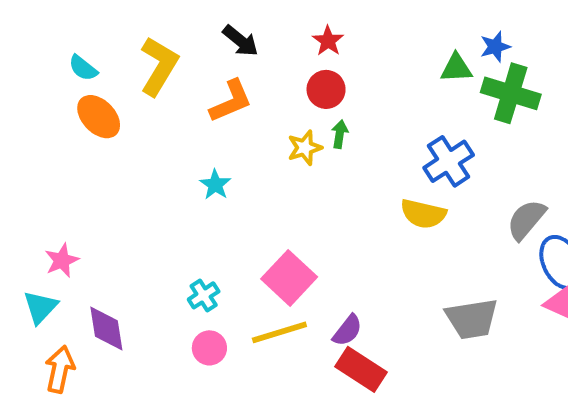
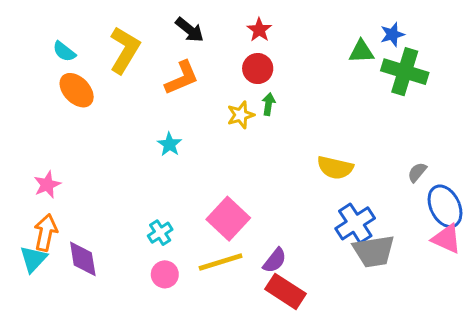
blue cross: (449, 161) -> (355, 223), moved
gray semicircle: (526, 220) -> (417, 172), size x0.6
pink star: (62, 260) -> (47, 185), moved
cyan triangle: (40, 307) -> (33, 259), moved
orange arrow: (60, 369) -> (46, 233), moved

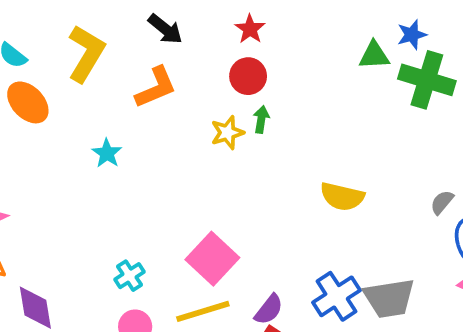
cyan star: (169, 144) -> (107, 153), moved
blue cross: (355, 223) -> (337, 296), moved

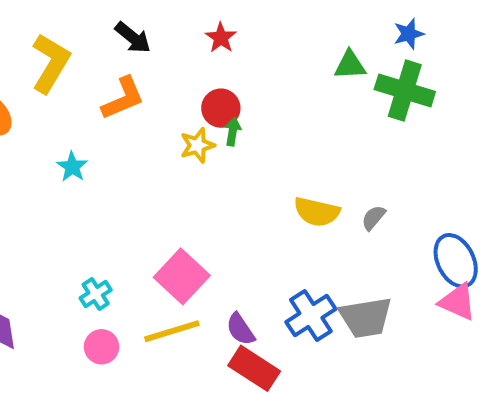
blue star: (412, 35) -> (409, 34), moved
red circle: (248, 76) -> (221, 108), moved
gray semicircle: (442, 202) -> (373, 218), moved
purple semicircle: (269, 310) -> (240, 329), turned 108

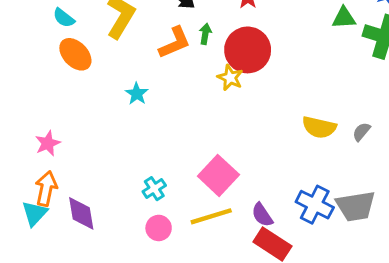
red circle: (221, 108) -> (248, 50), size x1.6
green arrow: (233, 132) -> (205, 34), moved
yellow star: (197, 145) -> (230, 78), turned -30
blue cross: (311, 316) -> (315, 205), turned -30

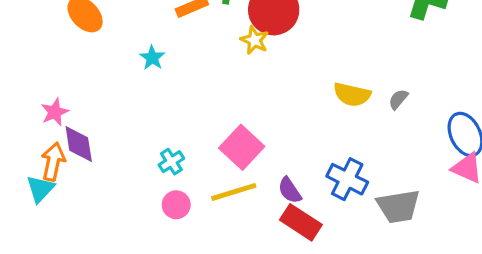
gray trapezoid: (356, 206) -> (398, 206), moved
purple diamond: (81, 213) -> (79, 144), moved

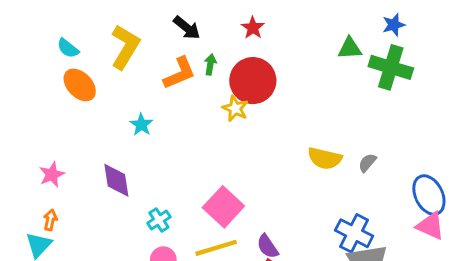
purple diamond: (79, 144) -> (116, 180), moved
orange arrow: (53, 162) -> (50, 220), size x0.6
blue cross: (347, 179) -> (354, 233), moved

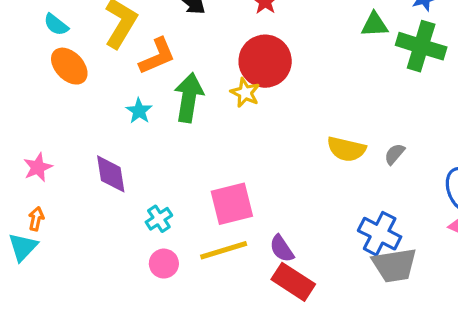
green arrow: (210, 64) -> (189, 98), moved, size x2.0
orange L-shape: (179, 73) -> (157, 56), moved
pink square: (223, 207) -> (232, 204), turned 33

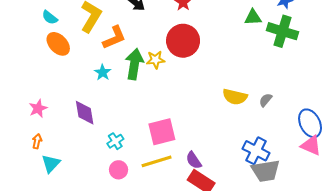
yellow star: (245, 93) -> (156, 60), moved, turned -30
cyan triangle: (23, 247) -> (51, 163), moved

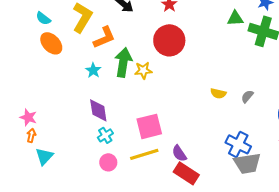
yellow star: (156, 60) -> (143, 70), moved
yellow semicircle: (235, 97) -> (218, 93), size x0.7
pink star: (38, 108) -> (28, 117), moved, turned -30
purple diamond: (85, 113) -> (98, 110), moved

